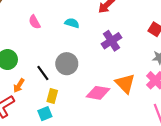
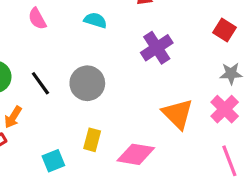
black line: (43, 73) -> (40, 83), moved
pink diamond: (98, 93) -> (136, 154), moved
yellow rectangle: (52, 96) -> (92, 140), moved

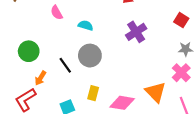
cyan semicircle: (95, 20) -> (86, 25), moved
black line: (40, 83) -> (65, 65), moved
orange triangle: (178, 114) -> (155, 92), moved

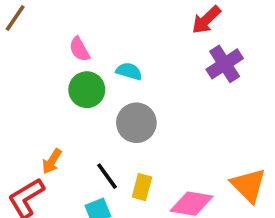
purple cross: (136, 32) -> (225, 64), moved
green circle: (29, 51) -> (87, 90), moved
black line: (65, 65) -> (107, 176), moved

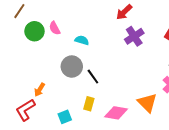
green circle: (87, 90) -> (34, 31), moved
gray circle: (136, 123) -> (72, 67), moved
black line: (107, 176) -> (93, 77), moved

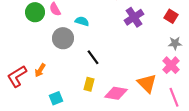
gray circle: (72, 67) -> (63, 38), moved
red L-shape: (25, 110) -> (17, 76), moved
cyan square: (65, 117) -> (56, 98), moved

